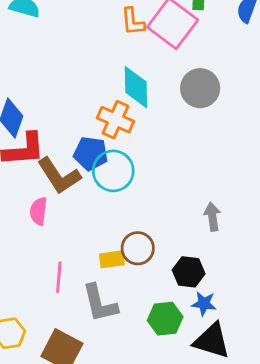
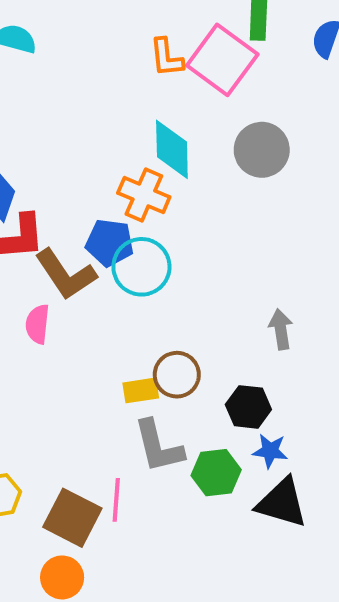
pink line: (59, 277) -> (116, 500), moved
gray L-shape: (100, 303) -> (158, 446), moved

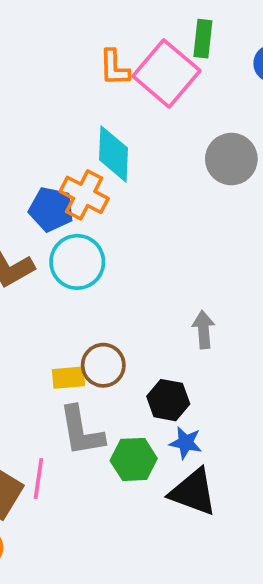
gray circle: (262, 150) -> (231, 159), moved
blue pentagon: (110, 243) -> (51, 209), moved

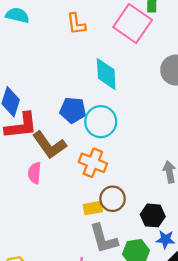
orange L-shape: (114, 68) -> (76, 24), moved
orange cross: (84, 195) -> (93, 163), moved
cyan circle: (77, 262) -> (101, 122), moved

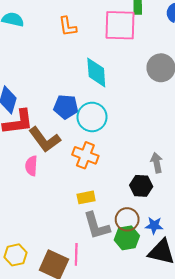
pink square: (133, 24) -> (120, 25), turned -32
brown circle: (113, 199) -> (127, 219), moved
black hexagon: (153, 215) -> (141, 186), moved

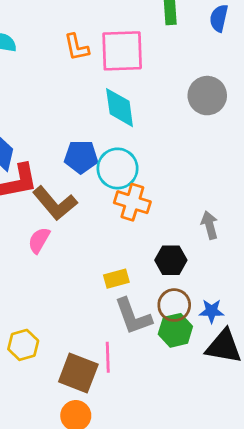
pink square: (120, 25) -> (122, 51), moved
orange cross: (85, 155) -> (132, 202), moved
pink semicircle: (31, 166) -> (39, 240), turned 30
black hexagon: (141, 186) -> (171, 260), moved
yellow hexagon: (15, 255) -> (23, 345), moved

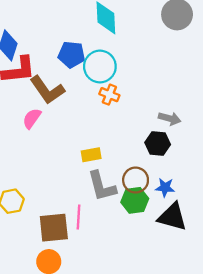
orange cross: (132, 202) -> (109, 95), size x0.7
gray arrow: (210, 225) -> (170, 118), turned 115
black hexagon: (171, 260) -> (158, 144), moved
brown square: (78, 373) -> (54, 228), turned -32

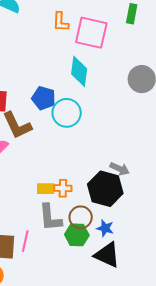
orange cross: (109, 95) -> (63, 188), moved, turned -30
black hexagon: (158, 144) -> (105, 189), size x1.6

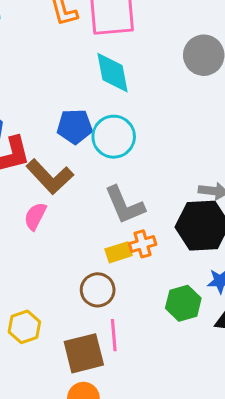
brown circle: (81, 217) -> (98, 290), moved
gray L-shape: (50, 218) -> (124, 205), moved

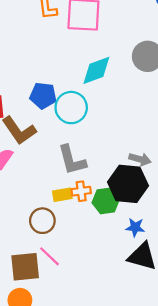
cyan diamond: (112, 73) -> (96, 70), moved, turned 72
green hexagon: (183, 303) -> (106, 201), moved
pink line: (114, 335) -> (50, 256), turned -50

